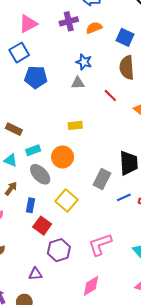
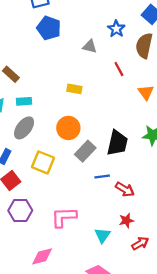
blue star: (84, 62) -> (116, 29), moved
orange circle: (63, 157) -> (68, 128), moved
gray ellipse: (40, 174) -> (24, 128), turned 65
yellow square: (67, 200) -> (43, 162), turned -35

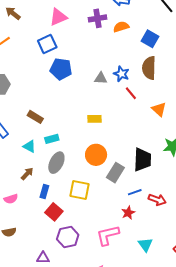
blue star: (116, 29) -> (121, 74), moved
red star: (126, 221) -> (128, 213), moved

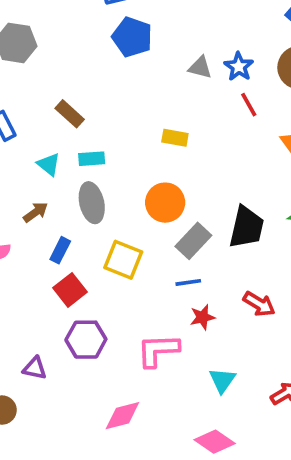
gray ellipse: (56, 163) -> (92, 203), turned -50
blue line: (135, 192) -> (188, 282), moved

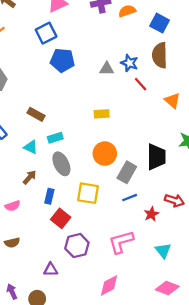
red star: (202, 317) -> (151, 214), moved

